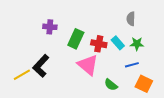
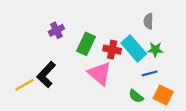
purple cross: (50, 27) -> (56, 30), turned -32
cyan rectangle: (118, 43) -> (134, 48), size x1.6
green semicircle: (111, 85) -> (136, 96), moved

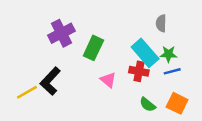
purple cross: (56, 30) -> (61, 33), size x1.5
red cross: (112, 50) -> (139, 71), moved
pink triangle: (100, 73) -> (108, 80), size x0.6
blue line: (150, 73) -> (172, 71), moved

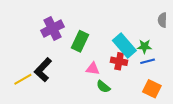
gray semicircle: (161, 23) -> (162, 20), moved
pink triangle: (108, 80) -> (93, 69), turned -32
green semicircle: (148, 105) -> (103, 87), moved

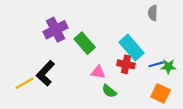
gray semicircle: (162, 20) -> (153, 13), moved
green rectangle: (80, 41) -> (85, 43), turned -66
green star: (144, 46) -> (168, 67), moved

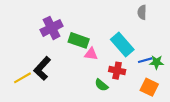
green rectangle: (85, 43) -> (79, 40), turned -30
red cross: (126, 64) -> (117, 71), moved
pink triangle: (98, 72) -> (91, 54), moved

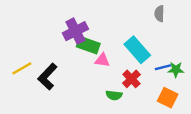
purple cross: (52, 28) -> (75, 31), moved
red cross: (117, 71) -> (131, 79), turned 35
yellow line: (22, 78) -> (22, 68), moved
green semicircle: (101, 85) -> (114, 95), turned -32

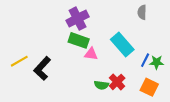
purple cross: (75, 31) -> (78, 19), moved
blue line: (163, 67) -> (145, 60), turned -48
red cross: (131, 79) -> (117, 82), moved

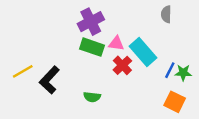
pink triangle: (91, 54) -> (116, 43), moved
red cross: (117, 82) -> (122, 65), moved
green semicircle: (101, 85) -> (92, 97), moved

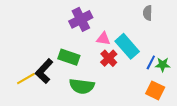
green rectangle: (92, 47) -> (69, 57), moved
yellow line: (23, 71) -> (26, 79), moved
green semicircle: (92, 97) -> (82, 86), size x1.6

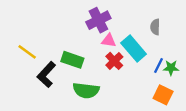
gray semicircle: (148, 13) -> (155, 27), moved
purple cross: (81, 19) -> (98, 20), moved
yellow line: (26, 79) -> (27, 52), moved, turned 66

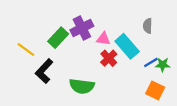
purple cross: (98, 20) -> (82, 28), moved
green rectangle: (72, 60) -> (58, 38), moved, turned -66
blue line: (159, 65) -> (151, 62), turned 32

